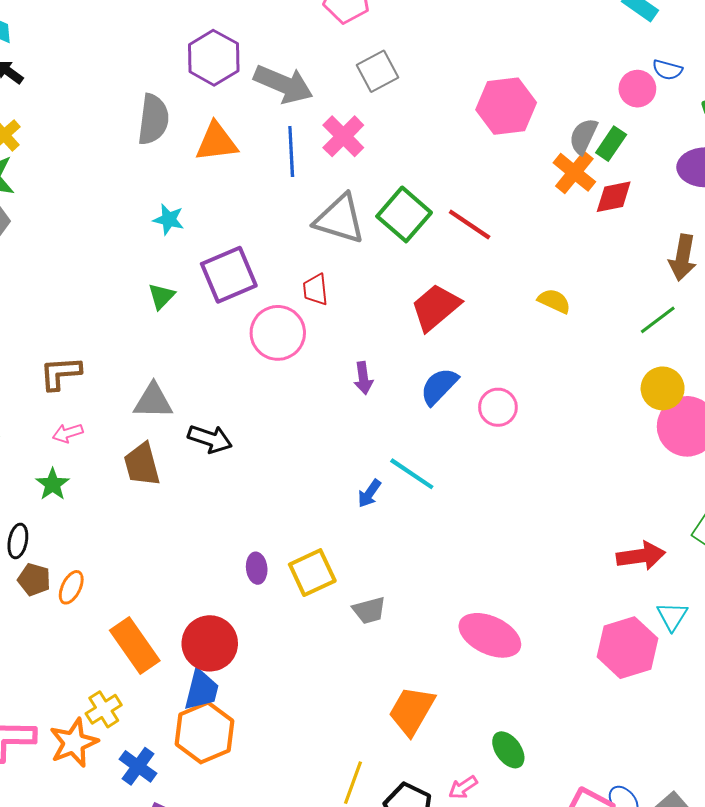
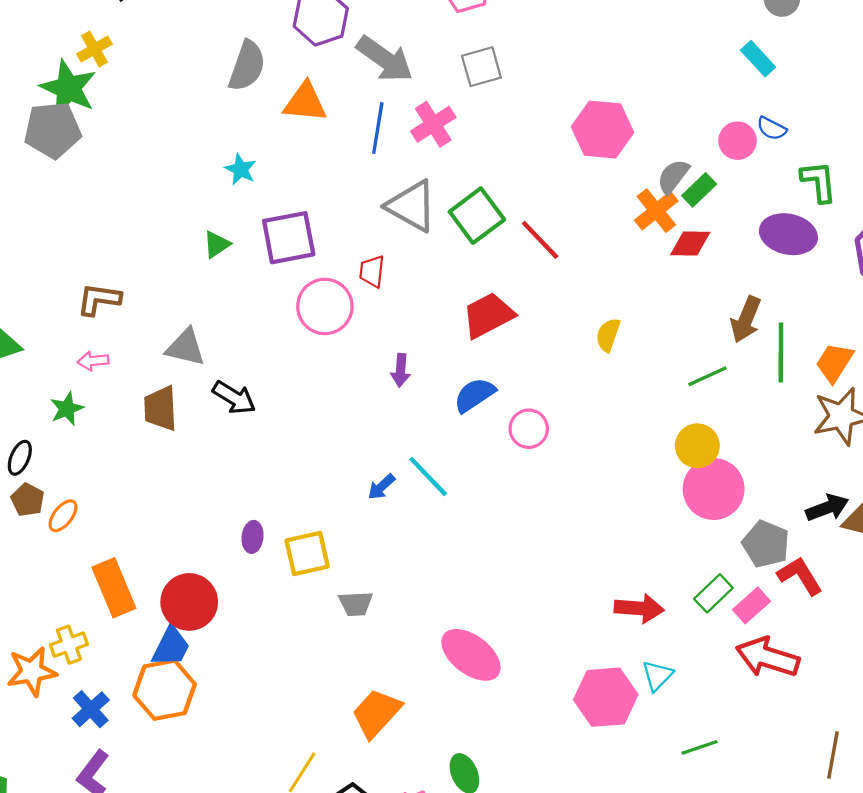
yellow semicircle: (554, 301) -> (608, 335), turned -108

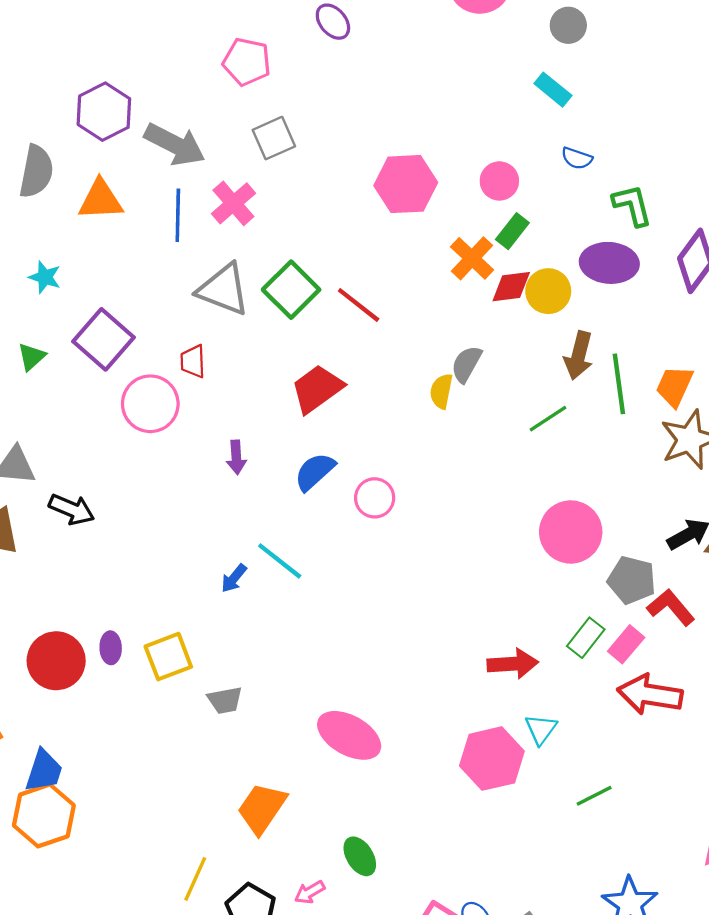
pink circle: (738, 141) -> (499, 181), moved
gray semicircle: (673, 176) -> (466, 364), moved
purple square: (289, 238) -> (104, 339), turned -30
yellow circle: (697, 446) -> (548, 291), moved
red circle: (189, 602) -> (56, 661), moved

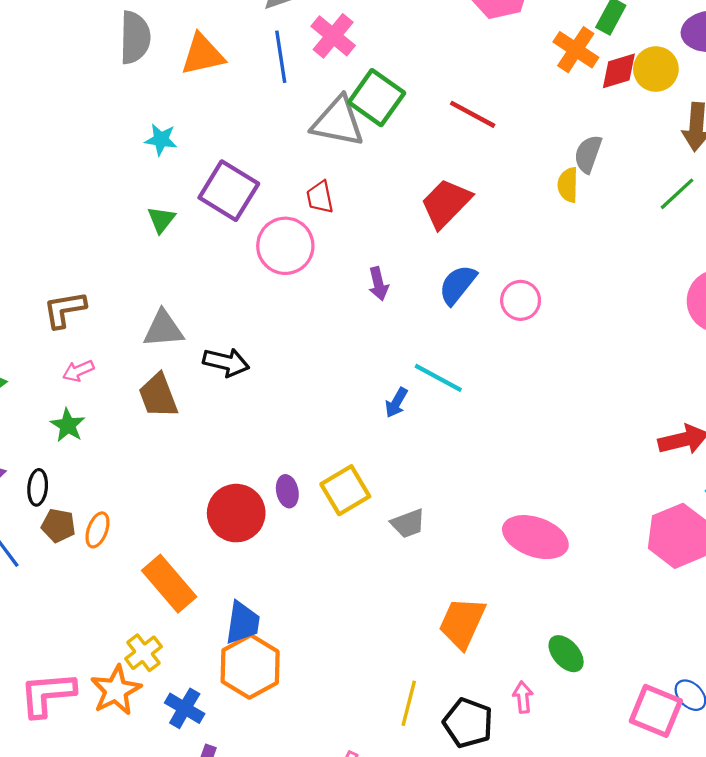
green square: (291, 290) -> (377, 98), moved
pink arrow: (310, 892) -> (523, 697), turned 124

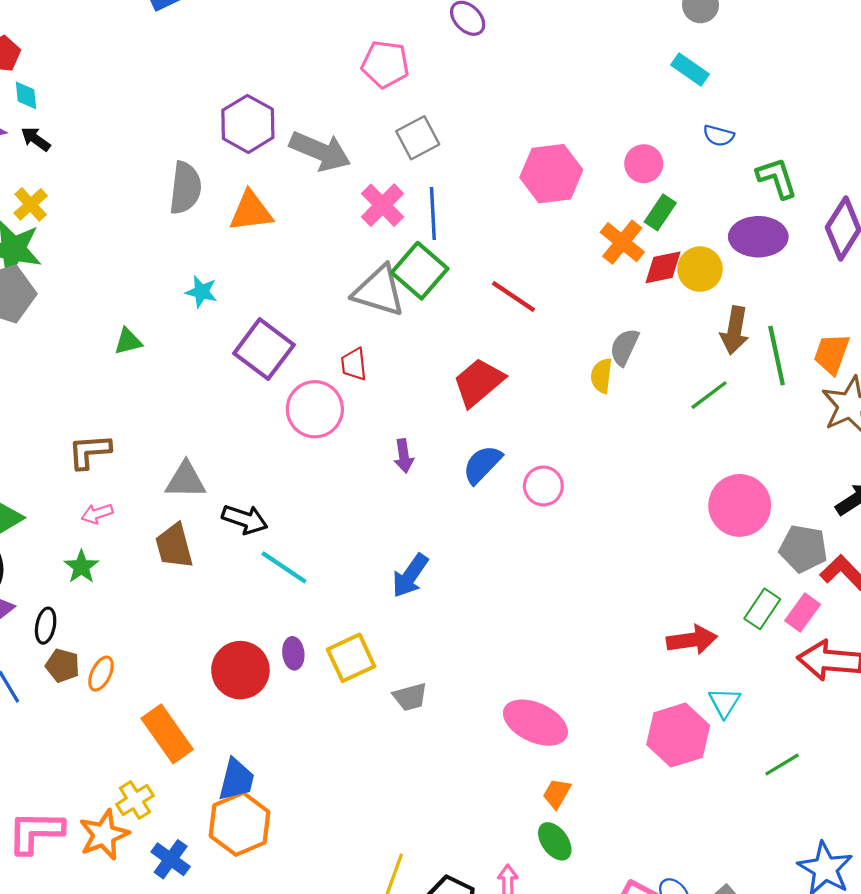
blue line: (281, 57) -> (433, 213), moved
green triangle: (161, 220) -> (128, 341), moved, turned 32
cyan line: (438, 378) -> (284, 567), moved
blue arrow: (396, 403) -> (410, 576), size x1.5
orange trapezoid: (462, 623) -> (557, 794), moved, size x0.6

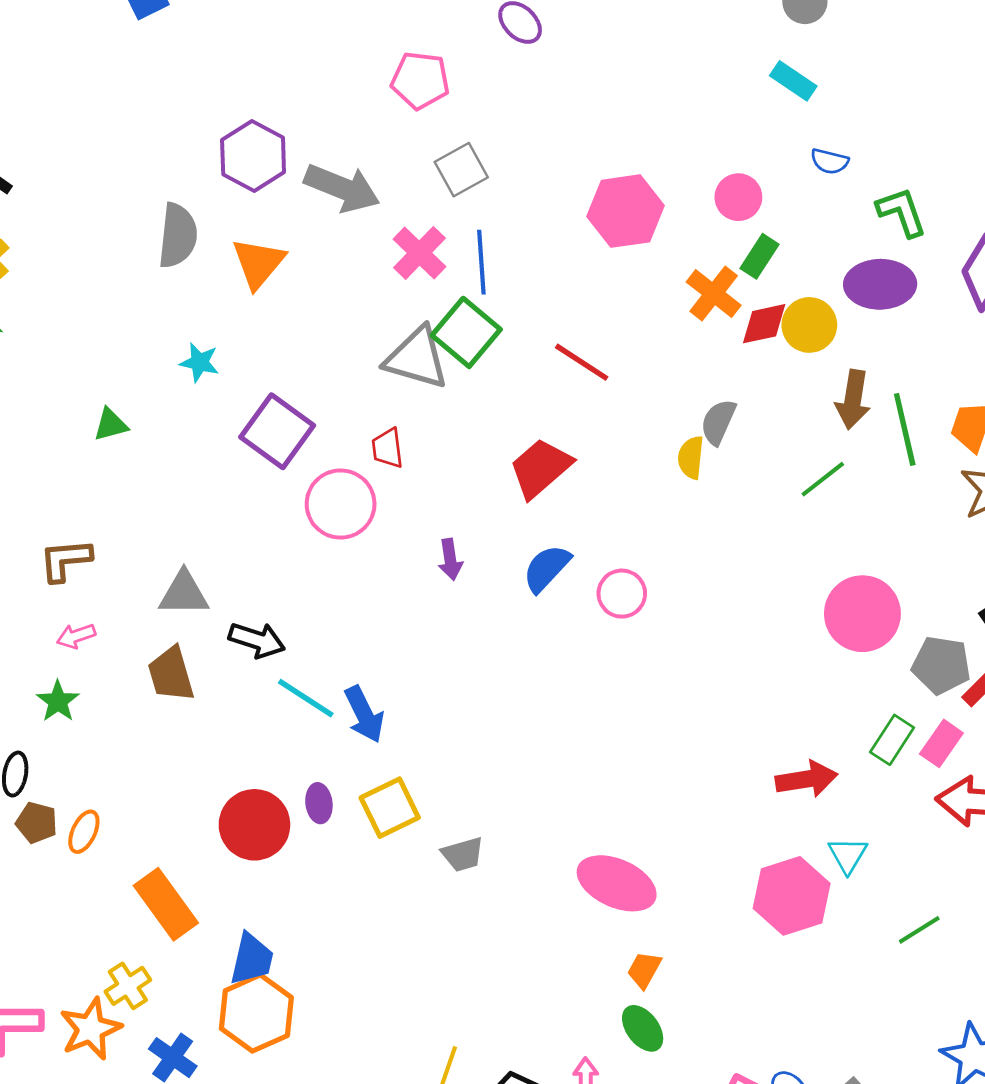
orange triangle: (251, 211) -> (258, 263), turned -42
blue arrow: (410, 576) -> (364, 714), moved, turned -60

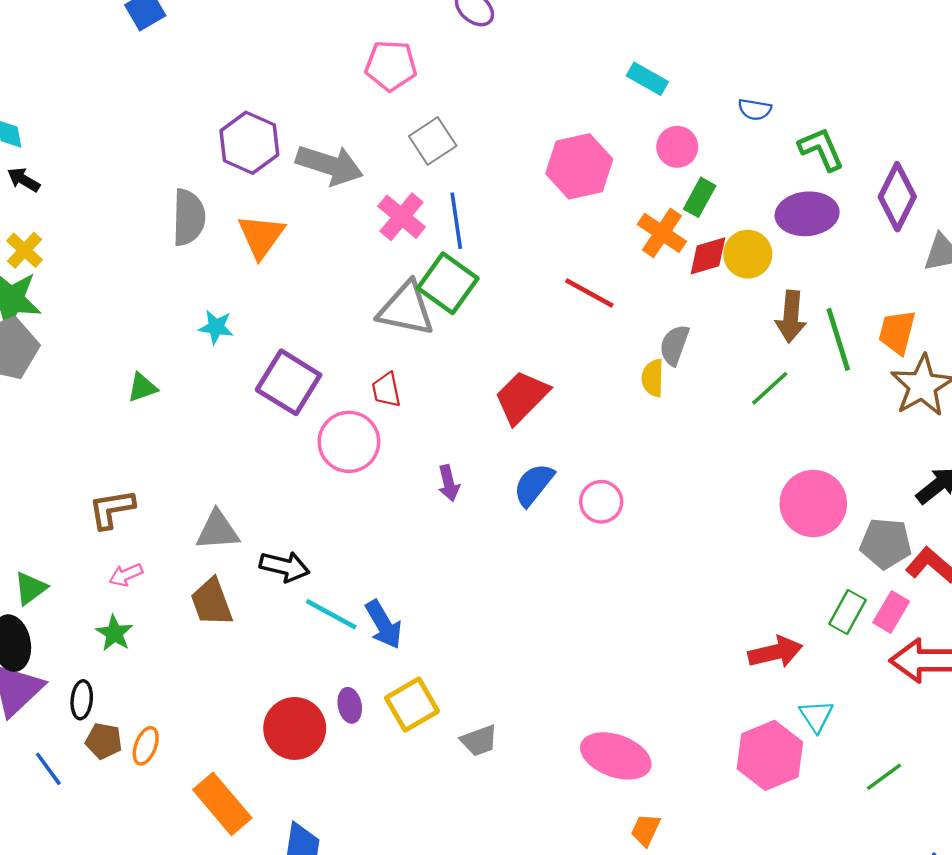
cyan rectangle: (793, 81) -> (647, 79), moved
red line: (582, 362) -> (589, 293), moved

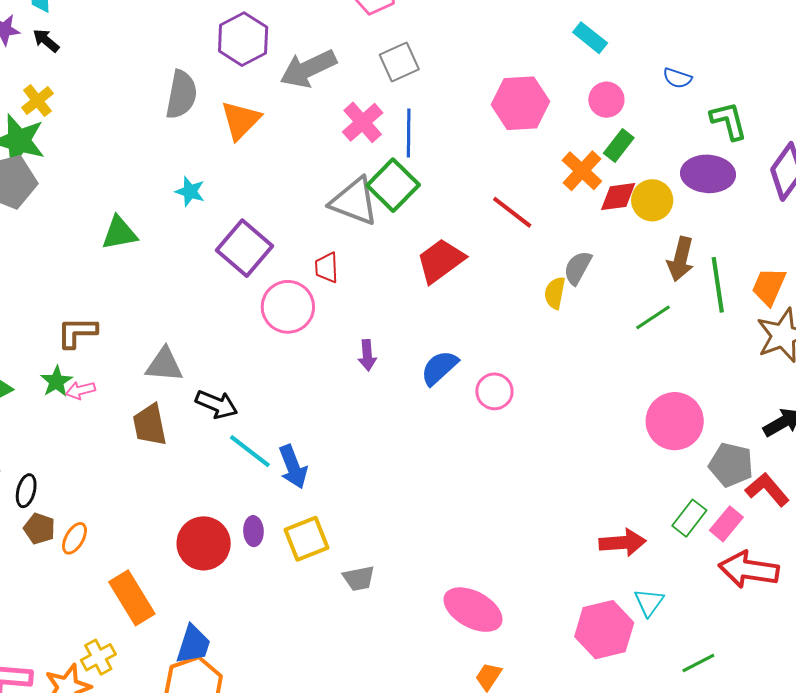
gray arrow: (329, 165) -> (308, 69), turned 128
green triangle: (142, 387) -> (119, 233), size x1.4
red trapezoid: (522, 397) -> (441, 261), moved
green star: (114, 633) -> (56, 381), moved

